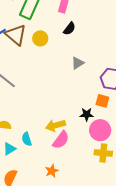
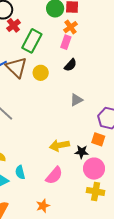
yellow arrow: (55, 125) -> (59, 145), moved

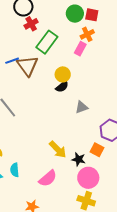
black semicircle: (70, 65) -> (62, 86), moved
yellow circle: (41, 73) -> (63, 74), moved
yellow arrow: (59, 145) -> (58, 149), turned -132

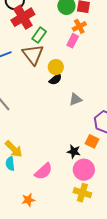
red cross: (31, 24) -> (23, 17), size x1.6
green rectangle: (47, 42) -> (39, 35), size x0.7
brown triangle: (28, 66) -> (33, 55), moved
yellow arrow: (58, 149) -> (14, 149), moved

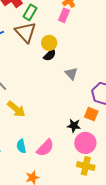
gray triangle: (75, 99) -> (71, 74), turned -48
yellow arrow: (14, 149) -> (16, 109), moved
cyan semicircle: (10, 164) -> (21, 146), moved

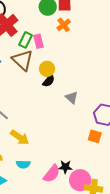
pink rectangle: (64, 15) -> (39, 41), moved, turned -32
black star: (74, 126) -> (65, 167), moved
pink circle: (85, 143) -> (80, 180), moved
cyan semicircle: (21, 146) -> (23, 164), moved, turned -72

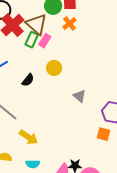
pink rectangle: (39, 41) -> (45, 41), turned 48
brown triangle: (23, 60) -> (36, 24), moved
black semicircle: (49, 81) -> (28, 80), moved

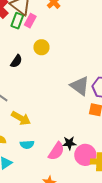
gray triangle: (79, 96) -> (80, 86), moved, size x1.5

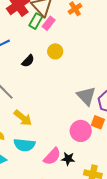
black star: (69, 143) -> (68, 159), moved
cyan semicircle: (27, 145) -> (24, 145), size x1.5
pink circle: (85, 155) -> (81, 131), moved

